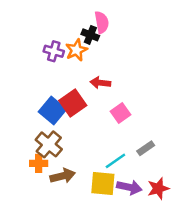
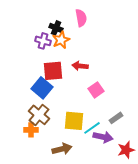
black cross: (90, 35) -> (56, 28), moved
red square: (73, 103) -> (53, 71), moved, turned 30
brown arrow: (63, 176) -> (62, 149), moved
yellow square: (103, 183) -> (74, 121), moved
purple arrow: (129, 187) -> (103, 137), moved

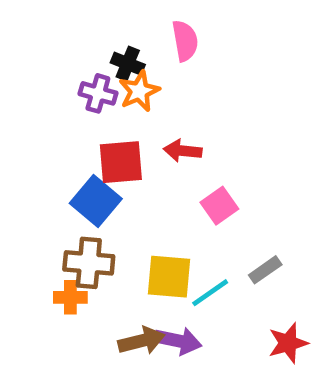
brown cross: (39, 115) -> (89, 263), turned -35
purple arrow: (103, 137) -> (178, 341), moved

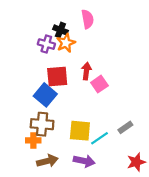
red arrow: (183, 151) -> (86, 71), turned 91
pink square: (219, 206) -> (99, 84), moved
brown arrow: (141, 341) -> (47, 161), moved

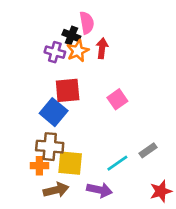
pink semicircle: (87, 19) -> (87, 23), moved
red arrow: (86, 71) -> (102, 48), moved
yellow square: (80, 131) -> (70, 163), moved

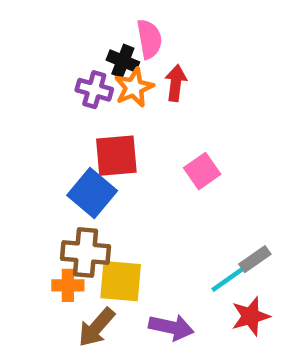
cyan line: (117, 163) -> (229, 279), moved
brown arrow: (56, 190) -> (96, 327), turned 145
red star: (161, 191) -> (251, 316), moved

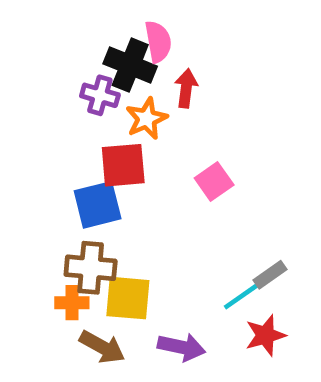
black cross: (123, 61) -> (130, 65), size x1.5
orange star: (134, 87) -> (147, 119), moved
blue square: (92, 193) -> (98, 205), turned 36
brown arrow: (96, 327) -> (102, 347), turned -102

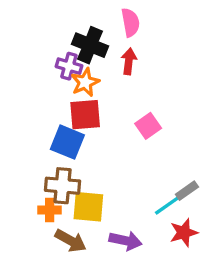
pink semicircle: (158, 42) -> (130, 22), moved
orange star: (147, 119) -> (85, 82), moved
blue square: (98, 205) -> (67, 142), turned 36

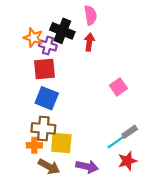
orange star: (85, 82) -> (33, 38), moved, turned -30
red square: (85, 115) -> (44, 69), moved
pink square: (148, 126) -> (118, 87), moved

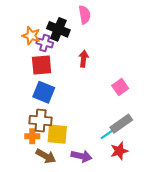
red arrow: (89, 42) -> (84, 59), moved
pink square: (118, 87) -> (120, 87), moved
gray rectangle: (130, 132) -> (121, 124), size x1.5

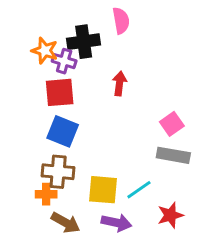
black cross: (58, 29) -> (84, 42), turned -30
gray rectangle: (121, 124) -> (173, 155), moved, turned 45
cyan line: (109, 133) -> (139, 190), moved
yellow square: (57, 134) -> (103, 190), moved

